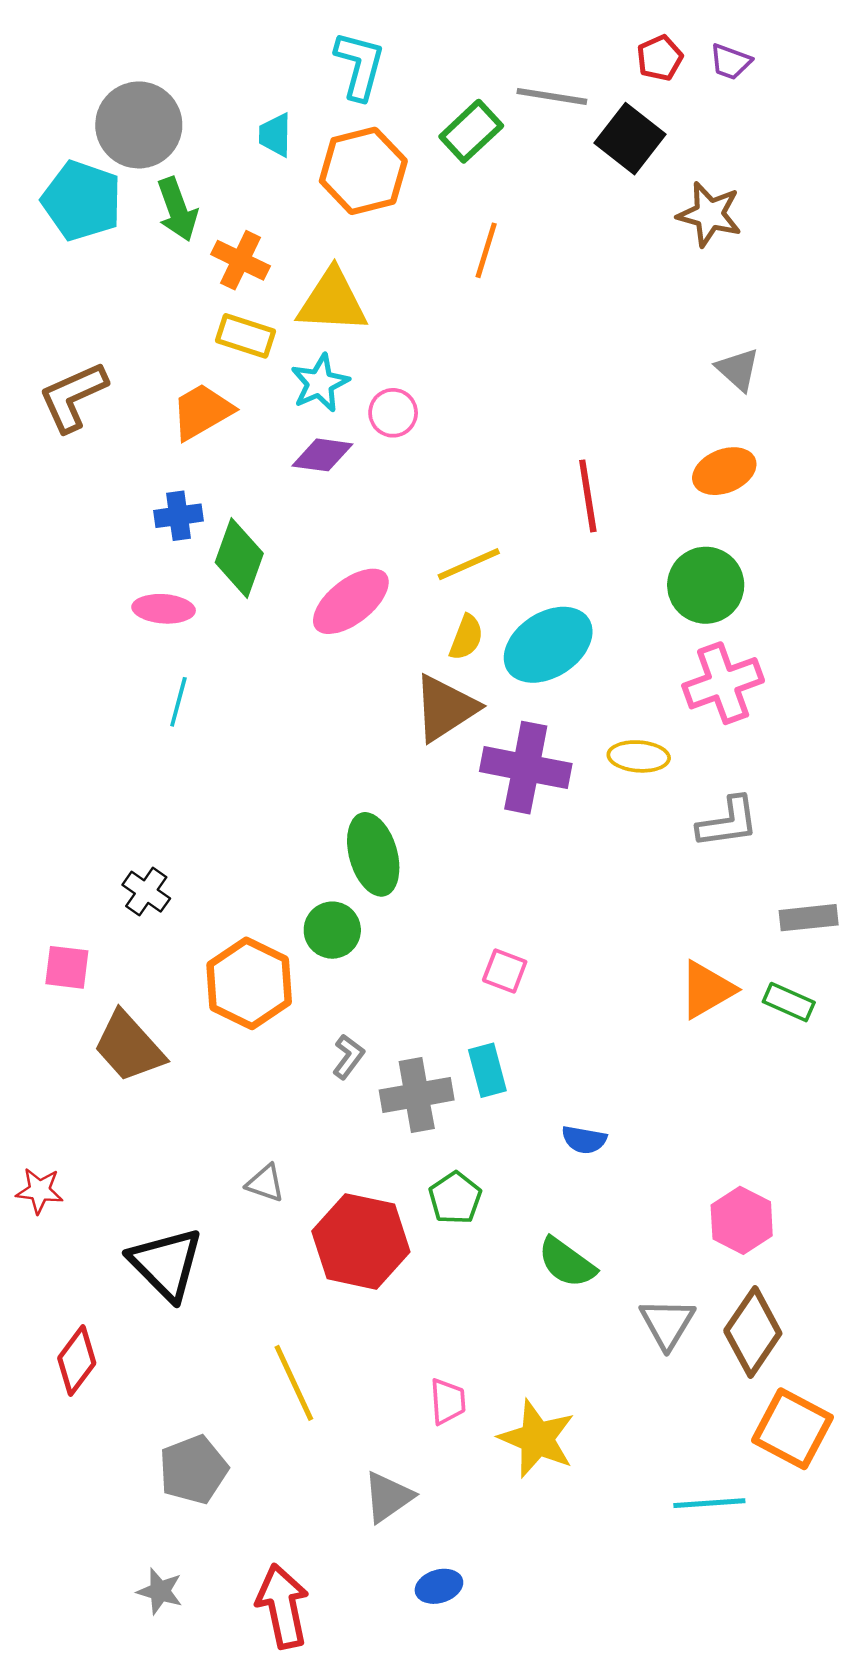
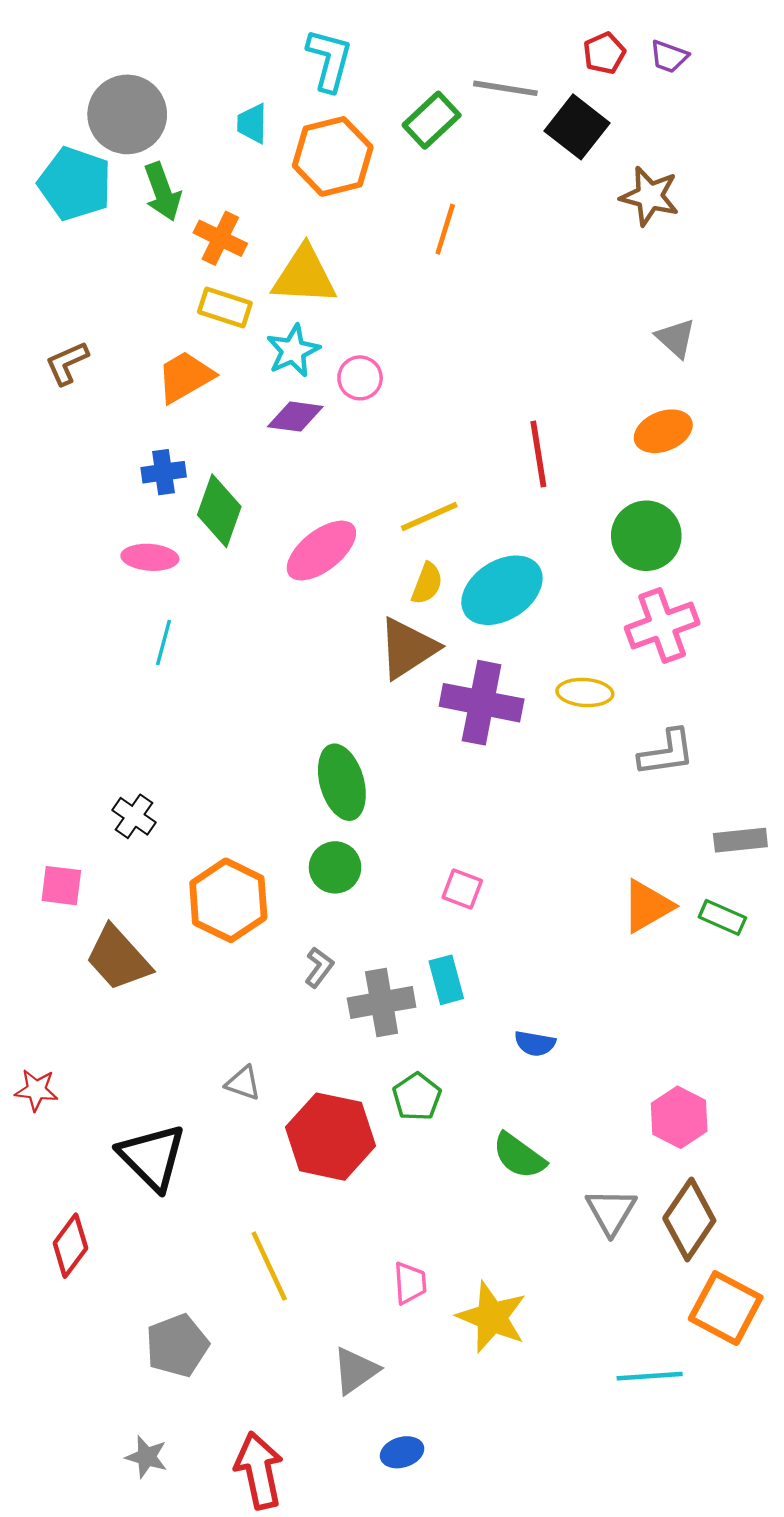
brown L-shape: (73, 397) -> (67, 363), size x0.7
green circle: (332, 930) -> (335, 867), moved

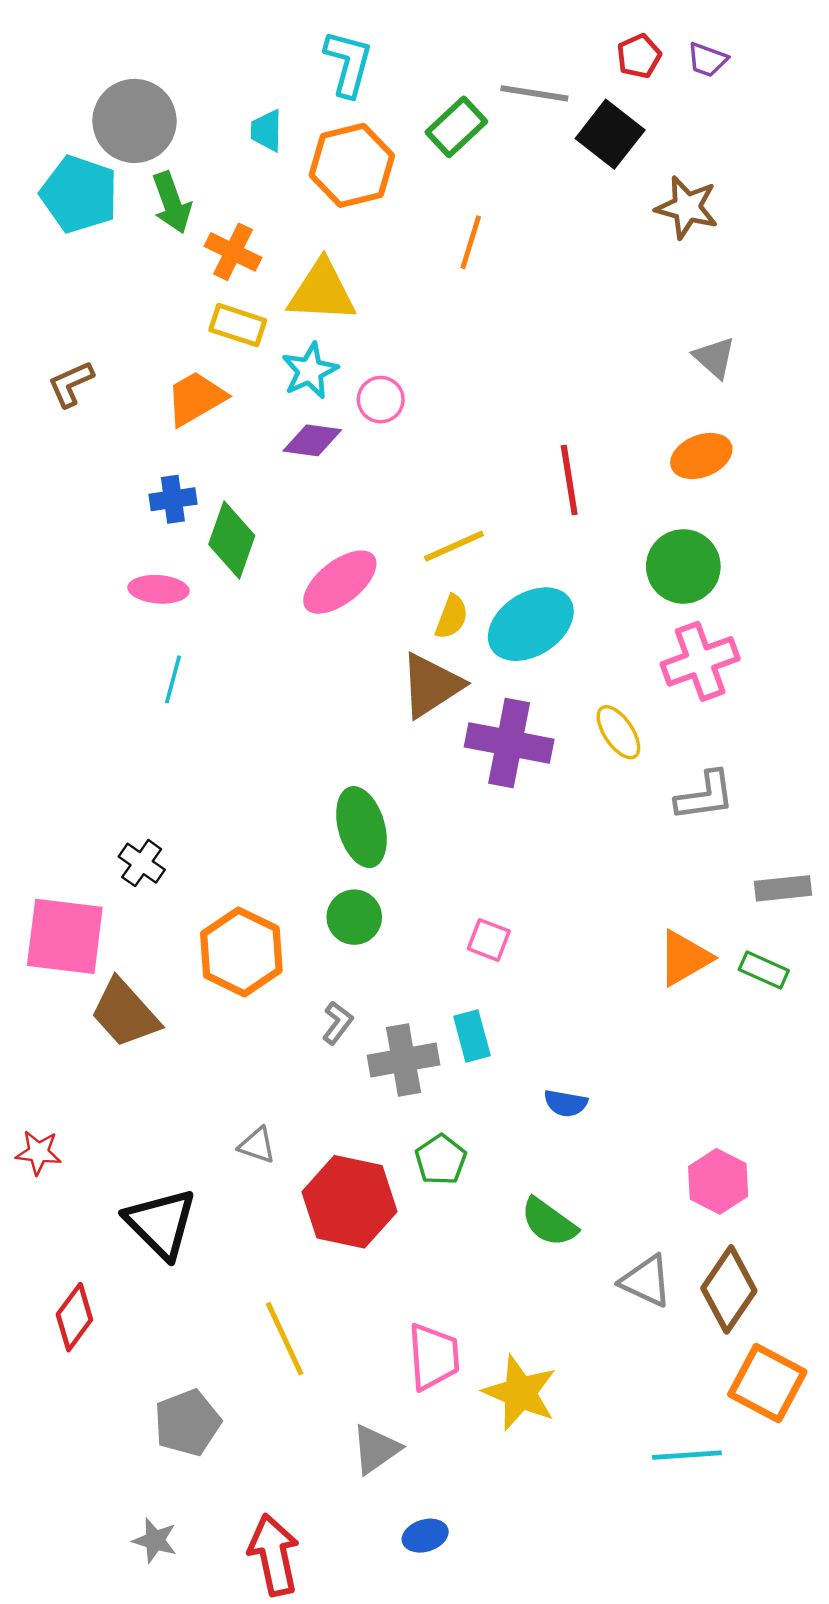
yellow ellipse: (585, 692) -> (618, 732), turned 52
pink square: (61, 886) -> (65, 936), size x1.8
gray triangle: (611, 1212) -> (646, 1281), turned -36
pink trapezoid: (410, 1283) -> (434, 1357), size x1.5

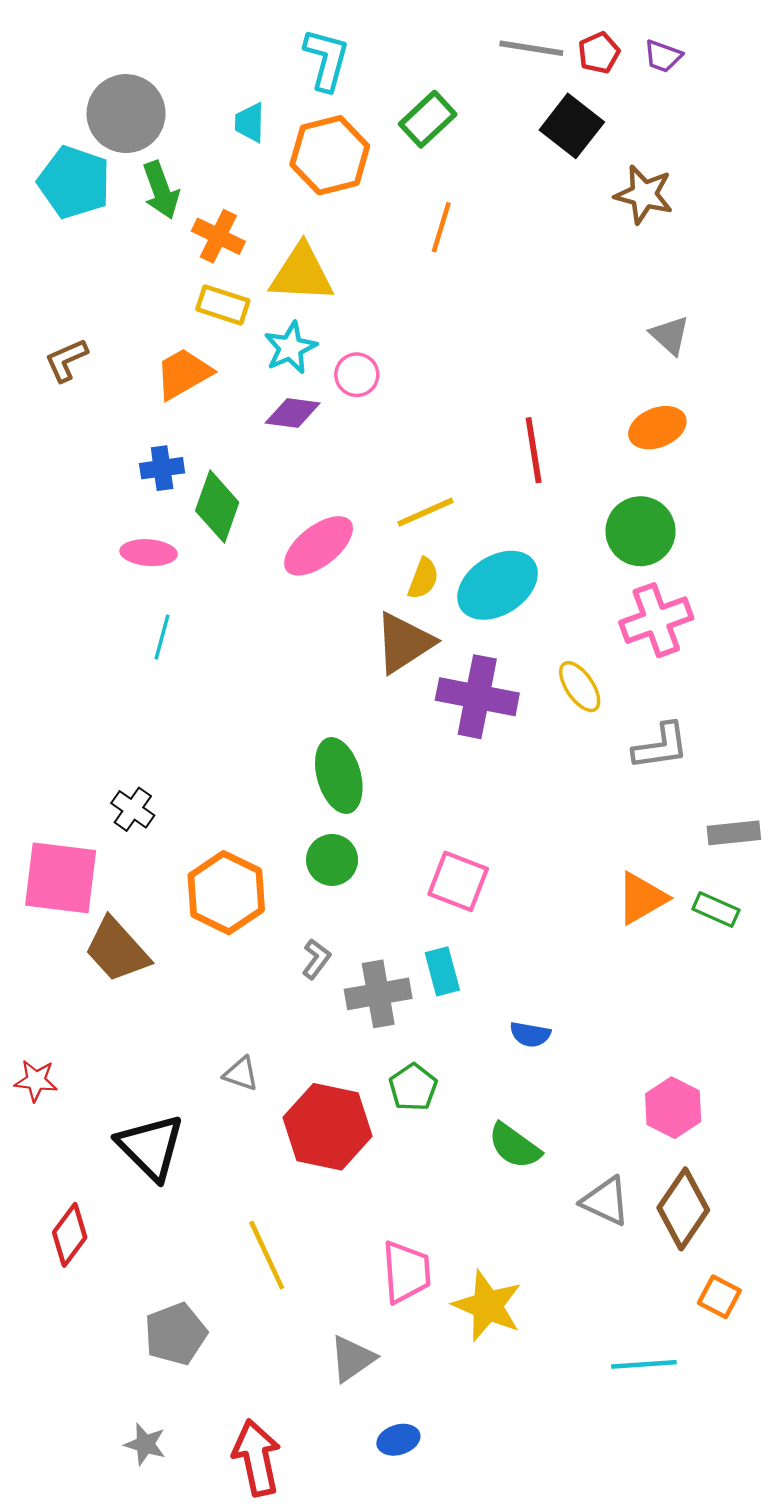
gray line: (534, 93) -> (531, 48), moved
pink square: (489, 940) -> (458, 881), size x1.5
orange square: (767, 1383) -> (719, 1297), size x0.6

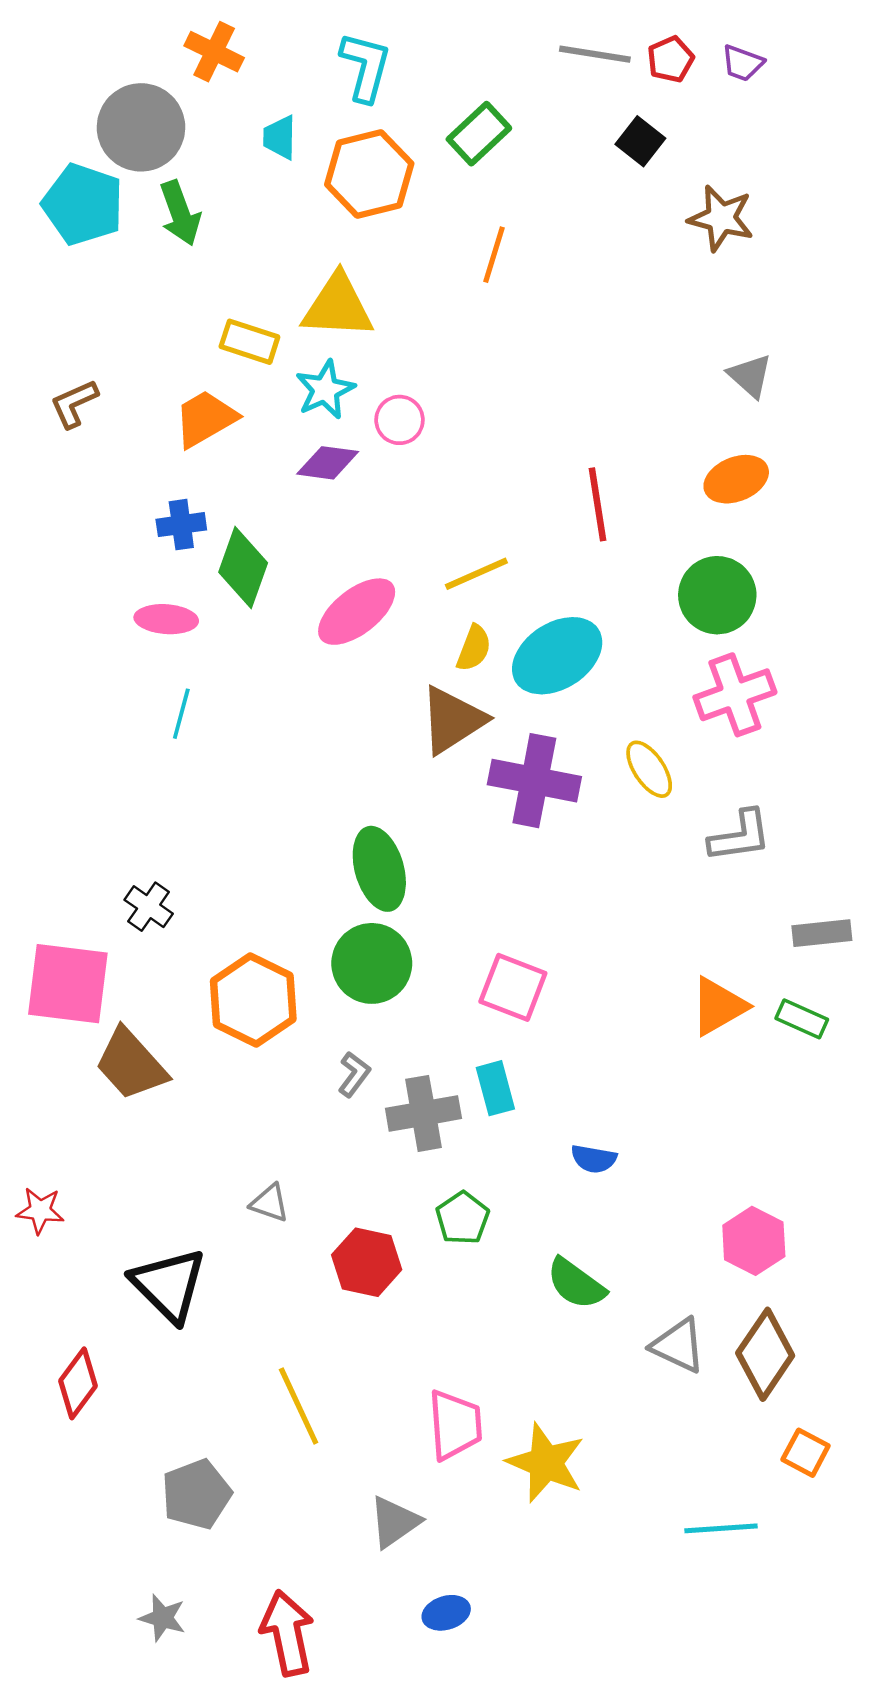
black square: (572, 126) -> (640, 141), size x0.7
orange cross: (218, 236) -> (214, 52), moved
green circle: (332, 860) -> (372, 963), size x1.4
red hexagon: (328, 1127) -> (367, 1262), size x0.7

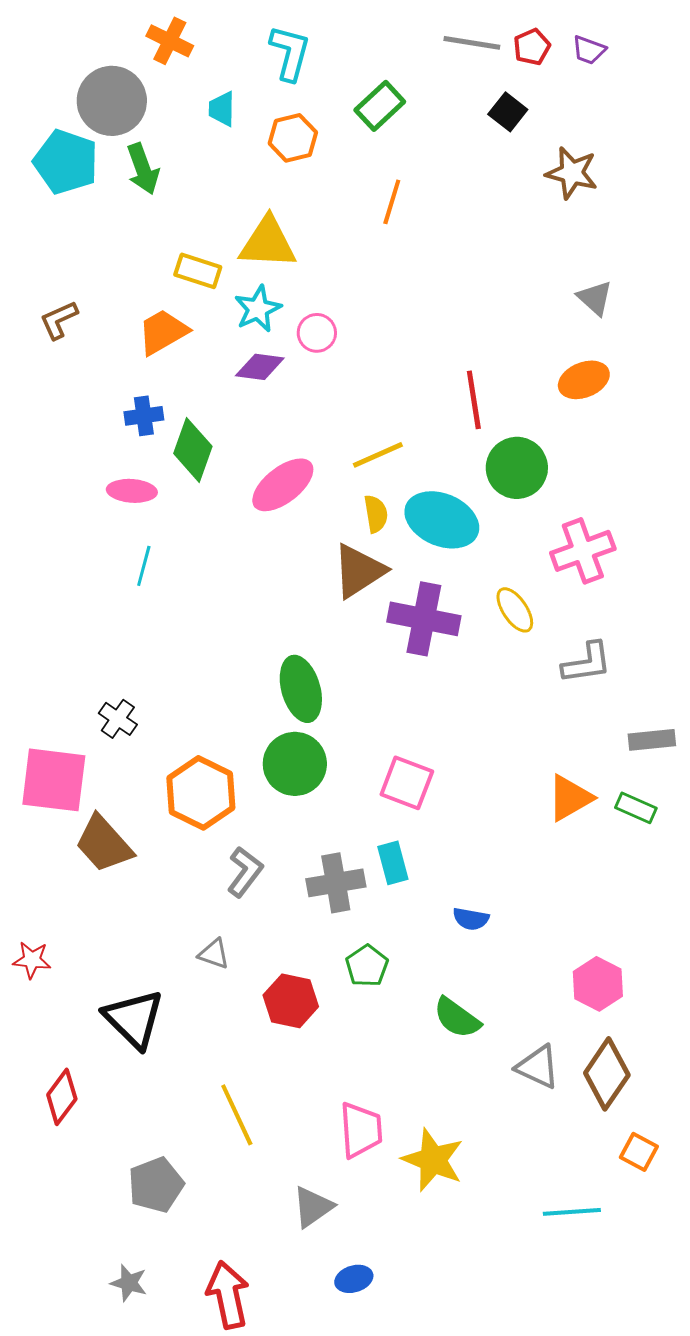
orange hexagon: (369, 174) -> (293, 138), size x0.7
green circle: (717, 595) -> (517, 468), moved
yellow semicircle: (474, 648) -> (376, 514), turned -30
cyan ellipse: (557, 656) -> (442, 520), turned 56
gray L-shape: (354, 1074) -> (245, 872), moved, size x1.4

